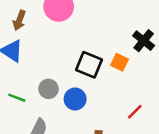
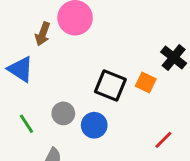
brown arrow: (19, 20) -> (43, 34), moved
green line: (17, 98) -> (26, 124), turned 36

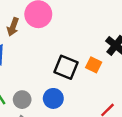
gray circle: (63, 113) -> (22, 100), moved

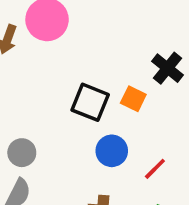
blue circle: (53, 98) -> (112, 151), moved

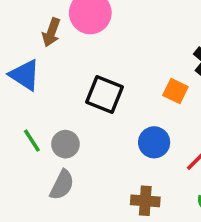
black square: (90, 102) -> (104, 94), moved

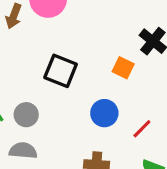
gray semicircle: (62, 185) -> (23, 151), turned -112

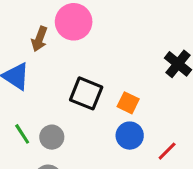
orange square: (123, 68) -> (128, 103), moved

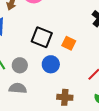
blue circle: (130, 136) -> (51, 64), moved

